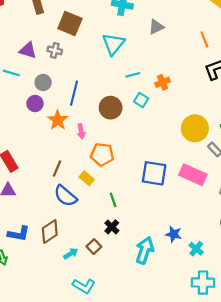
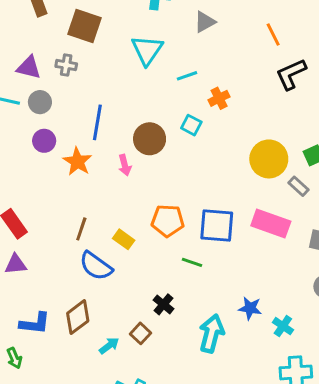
cyan line: (133, 75) -> (187, 76), moved
gray circle: (43, 82) -> (40, 102), moved
pink arrow: (81, 131) -> (125, 165), moved
orange pentagon: (102, 154) -> (168, 221), moved
green line: (113, 200) -> (192, 262), moved, turned -48

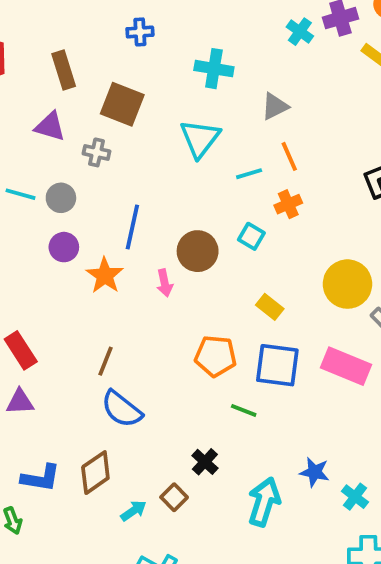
orange line: (273, 34) -> (289, 156), moved
purple triangle: (29, 68) -> (50, 127), moved
yellow rectangle: (124, 239) -> (270, 307), moved

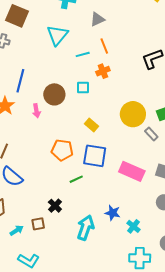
cyan square: (251, 236) -> (83, 88), turned -32
pink rectangle: (346, 366) -> (132, 171), moved
green line: (244, 410) -> (76, 179), turned -48
brown square: (174, 497) -> (38, 224), turned 32

